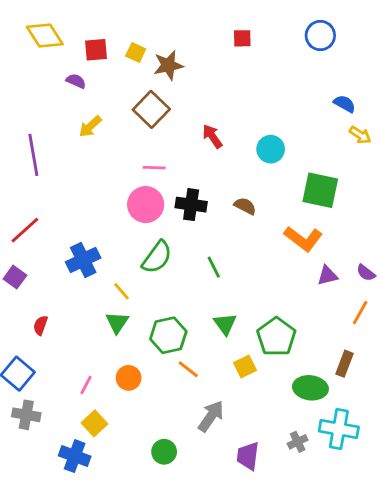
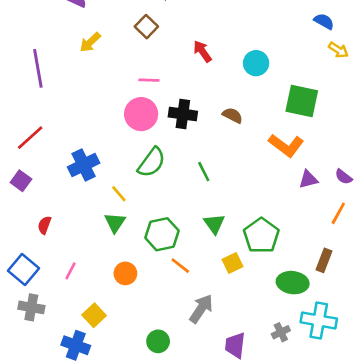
brown square: (151, 109) -> (146, 27), size x0.7
pink line: (86, 385) -> (71, 271), moved

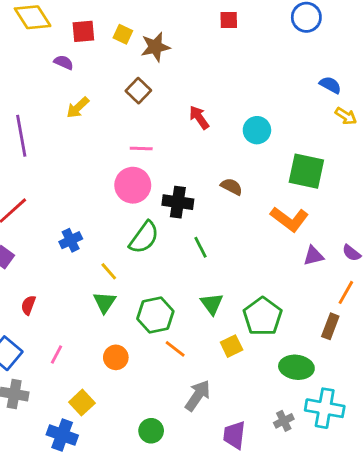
black cross: (183, 114) -> (178, 202), moved
blue cross: (84, 165) -> (71, 240), size x0.7
brown rectangle: (324, 260) -> (330, 326), moved

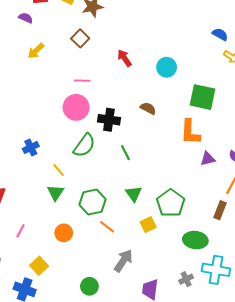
orange L-shape: (289, 219) -> (190, 132), turned 56

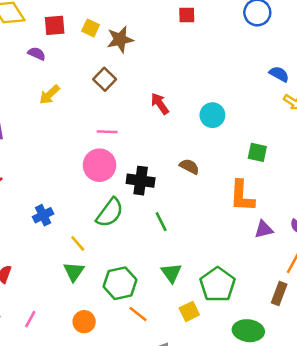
green square: (203, 97) -> (257, 152), size x0.6

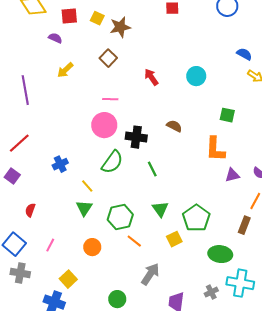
cyan circle: (212, 115) -> (196, 76), moved

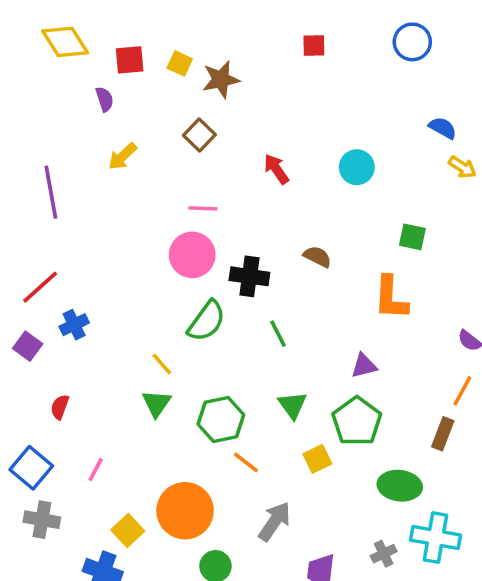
purple semicircle: (55, 38) -> (105, 99), turned 48
blue cross: (60, 164) -> (74, 325), moved
purple triangle: (232, 175) -> (364, 366), moved
orange circle: (92, 247) -> (185, 511), moved, size x1.8

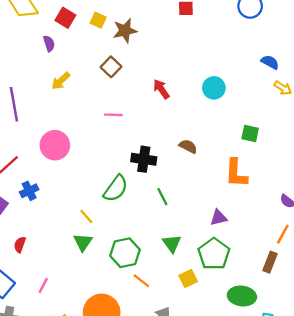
red square: (130, 60) -> (65, 18), turned 36
pink circle: (192, 255) -> (55, 145), moved

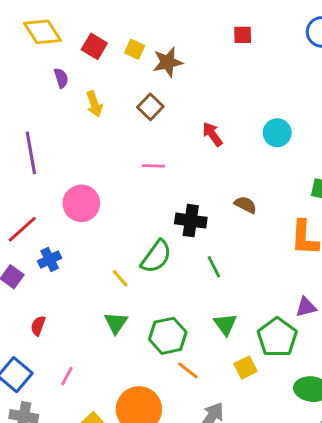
purple semicircle: (49, 43) -> (61, 78), moved
yellow arrow: (61, 81) -> (94, 104), moved, turned -66
yellow line: (86, 217) -> (120, 278), moved
purple triangle: (219, 218) -> (306, 307), moved

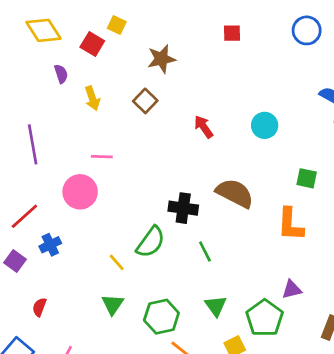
yellow square: (135, 49) -> (117, 25), moved
pink line: (153, 166) -> (102, 157), moved
brown semicircle: (246, 205) -> (235, 193), size x1.8

